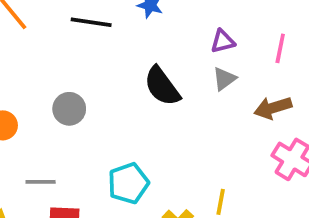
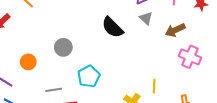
gray triangle: (224, 79) -> (146, 18), turned -32
cyan pentagon: (128, 183) -> (89, 76), moved

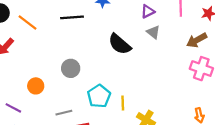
brown arrow: (175, 30) -> (197, 40), moved
yellow line: (154, 86) -> (123, 103), moved

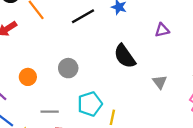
black line: (72, 17) -> (83, 16), turned -40
gray triangle: (153, 32) -> (160, 82), moved

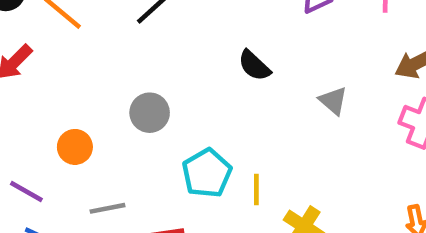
black semicircle: (125, 56) -> (254, 66), size x0.7
gray line: (50, 112) -> (107, 208), moved

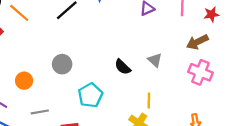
black semicircle: (254, 66) -> (123, 67), moved
yellow line: (256, 189) -> (149, 100), moved

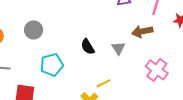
brown arrow: (197, 42) -> (142, 31), moved
yellow line: (149, 100) -> (103, 83), turned 48

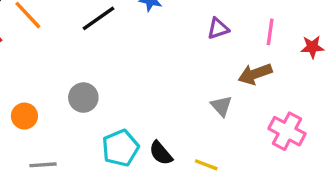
black semicircle: (88, 47) -> (161, 153), moved
yellow line: (103, 83) -> (206, 165), turned 56

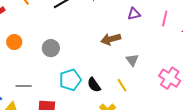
brown arrow: (255, 74) -> (111, 39), moved
orange circle: (24, 116) -> (14, 42), moved
yellow line: (206, 165) -> (122, 85), moved, turned 32

